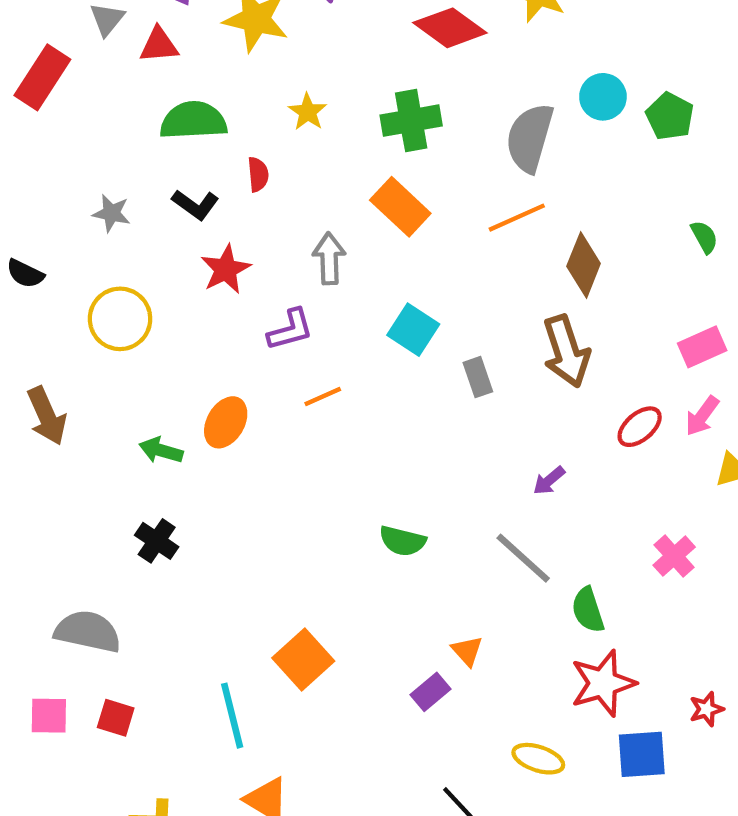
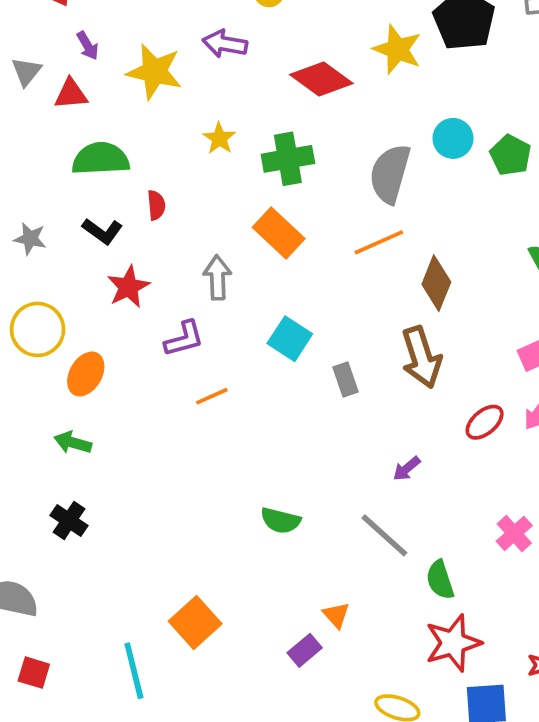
yellow star: (308, 112) -> (219, 138), moved
orange ellipse: (226, 422) -> (86, 374), moved

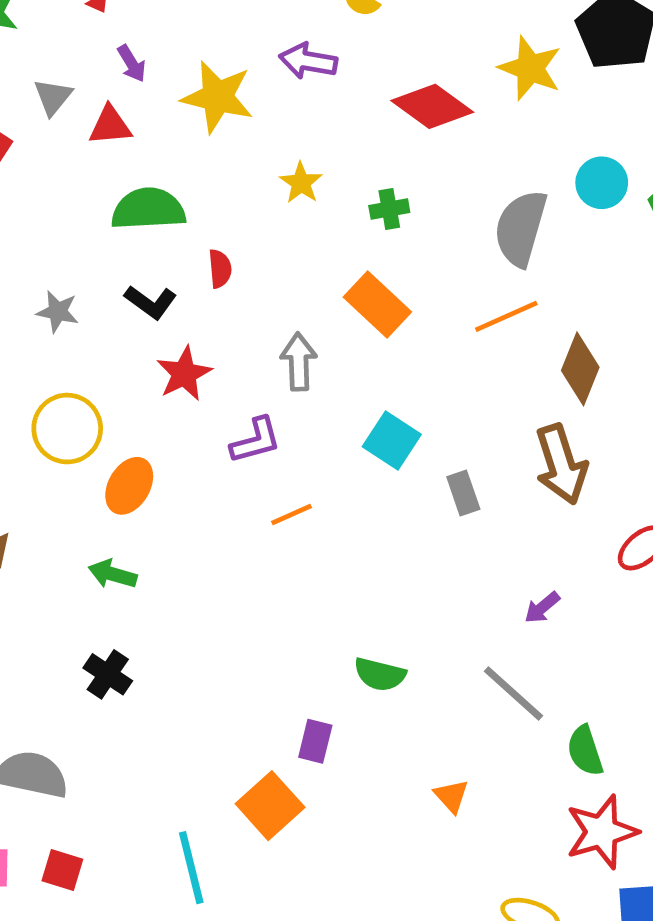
green cross: (288, 159) -> (389, 209), size x0.6
purple rectangle: (305, 650) -> (315, 741), moved, turned -36

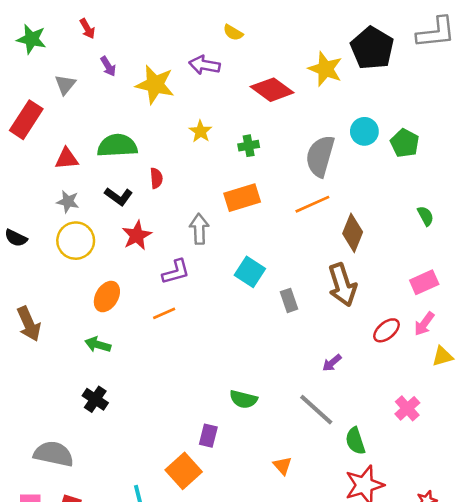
red triangle: (110, 125) -> (67, 159), moved
orange rectangle: (377, 304) -> (242, 198), turned -60
yellow circle: (67, 429) -> (76, 241), moved
orange line: (291, 514) -> (164, 313), moved

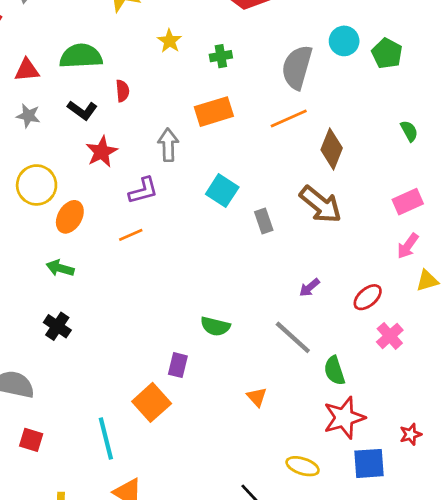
yellow circle: (76, 241) -> (37, 185), moved
brown arrow: (342, 285) -> (321, 204), turned -33
red ellipse: (386, 330) -> (368, 297), moved

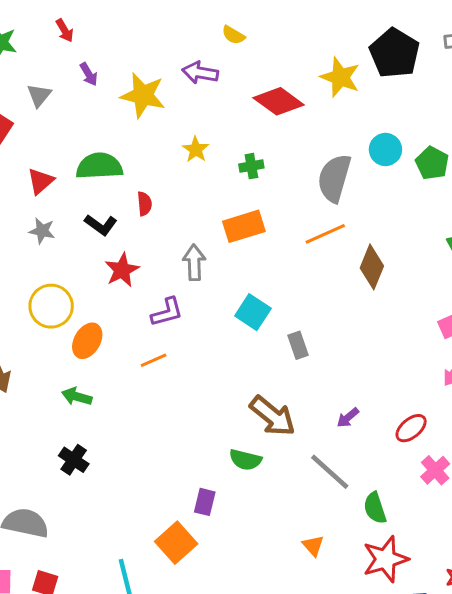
red triangle: (27, 70) -> (41, 181), turned -36
brown arrow: (321, 204) -> (272, 416), moved
orange triangle: (257, 397) -> (313, 546), moved

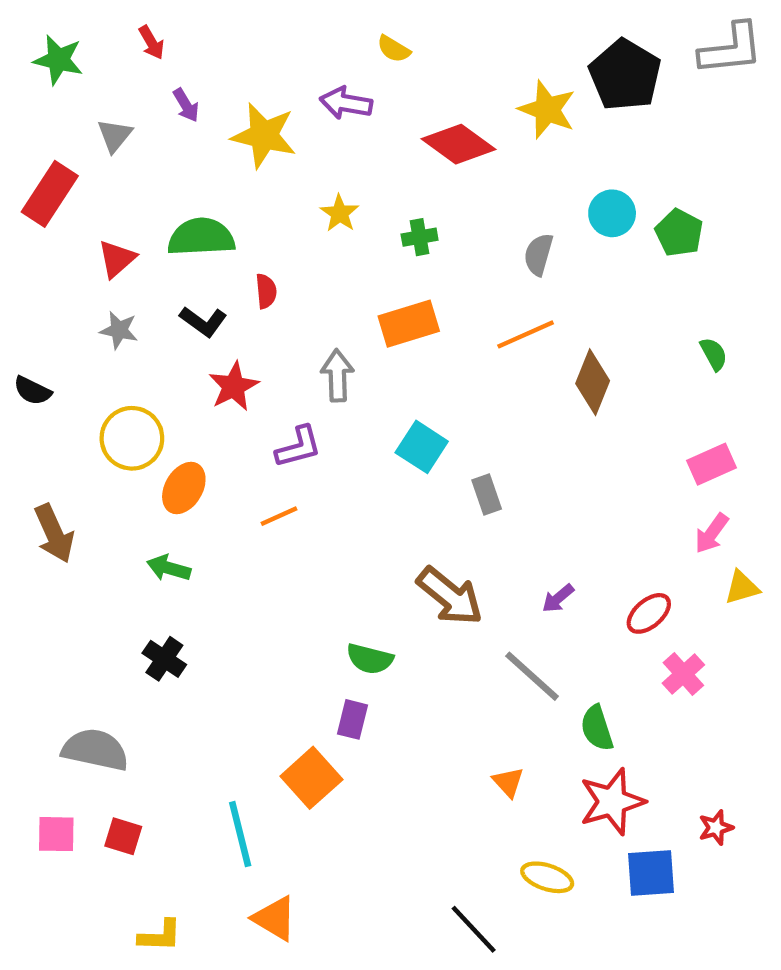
gray semicircle: (334, 178) -> (539, 254), size x0.6
green semicircle: (245, 460) -> (370, 659), moved

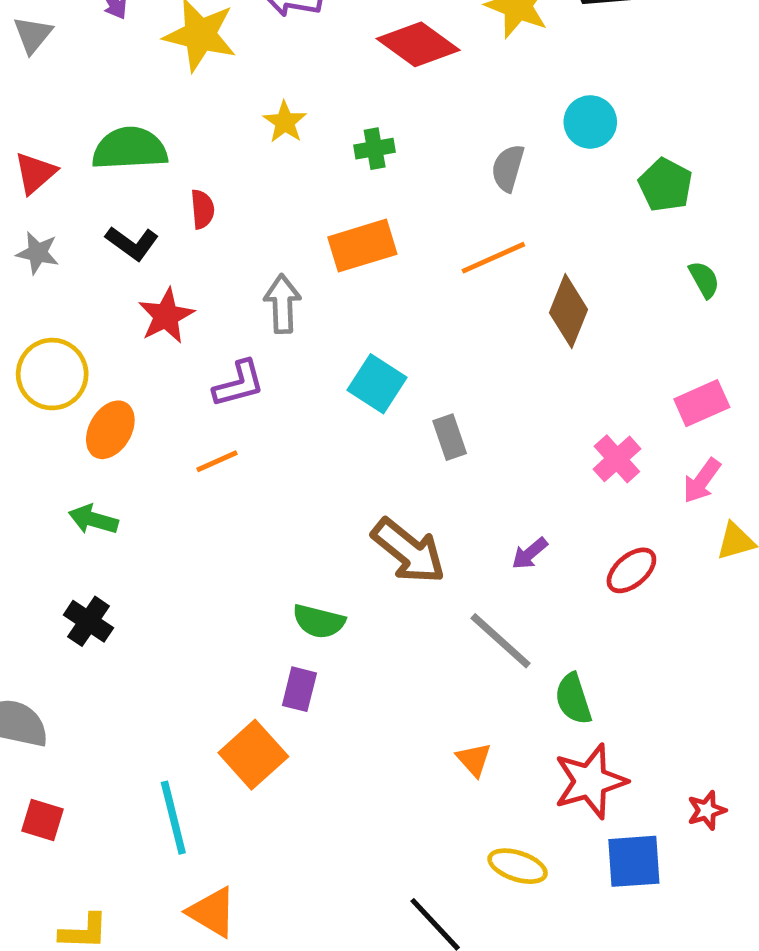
green pentagon: (679, 233) -> (665, 185), moved
pink cross: (683, 674) -> (617, 459), moved

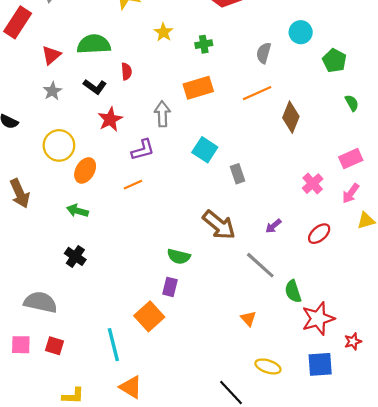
gray star: (38, 253) -> (52, 91), turned 30
red star: (590, 781) -> (318, 319), moved

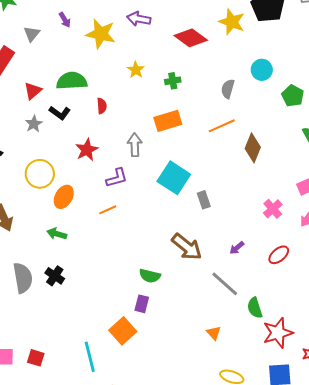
black L-shape: (95, 87) -> (60, 113), moved
cyan square: (205, 150) -> (174, 178), size x1.4
gray semicircle: (40, 302) -> (23, 278), moved, turned 68

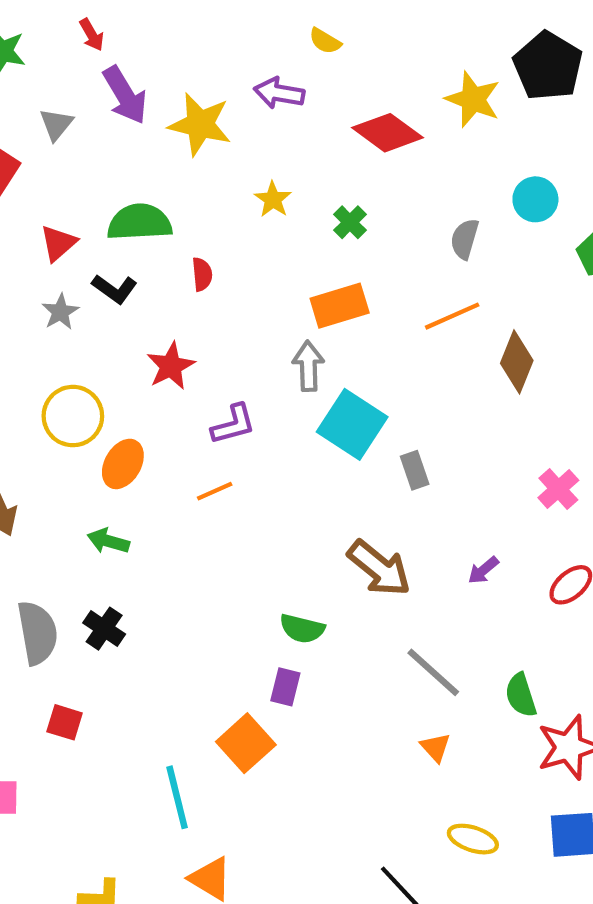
purple arrow: (65, 20) -> (125, 95), size x1.8
green cross: (173, 81) -> (350, 222), turned -35
gray arrow: (135, 145) -> (308, 366), moved
gray line: (225, 284) -> (433, 672), moved
red square: (36, 358) -> (65, 722), moved

